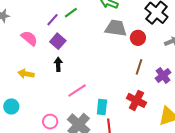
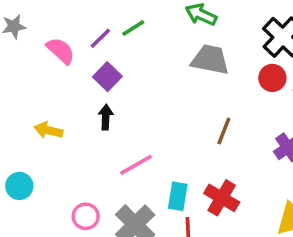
pink semicircle: (29, 38) -> (61, 51), moved
red circle: (138, 38) -> (272, 78), moved
brown line: (139, 67) -> (224, 131), moved
red cross: (136, 100) -> (222, 198), moved

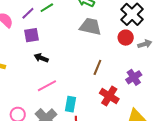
purple square: (107, 77) -> (32, 35), turned 35
black arrow: (106, 117) -> (41, 58), moved, turned -72
red cross: (222, 198) -> (109, 96), moved

